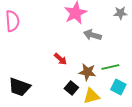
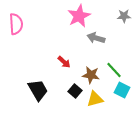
green line: (110, 67) -> (114, 70), turned 60
black trapezoid: (19, 87) -> (38, 90), moved, turned -140

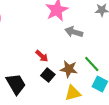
black square: (75, 91) -> (48, 75), moved

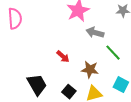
green line: (92, 64) -> (113, 53), moved
black square: (48, 75) -> (69, 92), moved

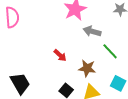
black trapezoid: (37, 85) -> (20, 83), moved

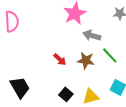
brown star: (87, 68) -> (86, 60), moved

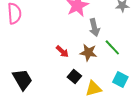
gray arrow: (92, 35) -> (94, 27), turned -120
black square: (66, 94) -> (74, 76), moved

